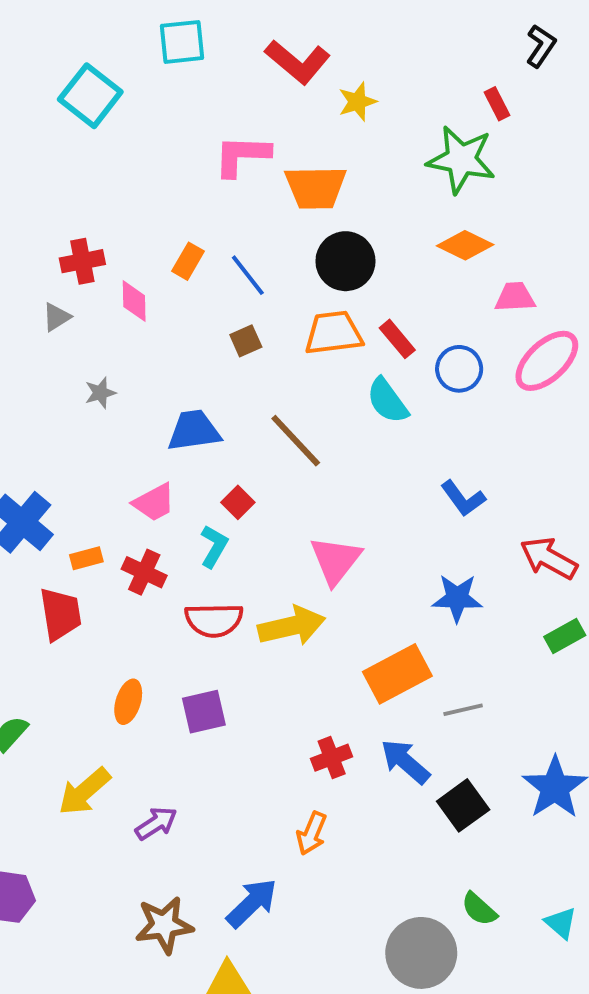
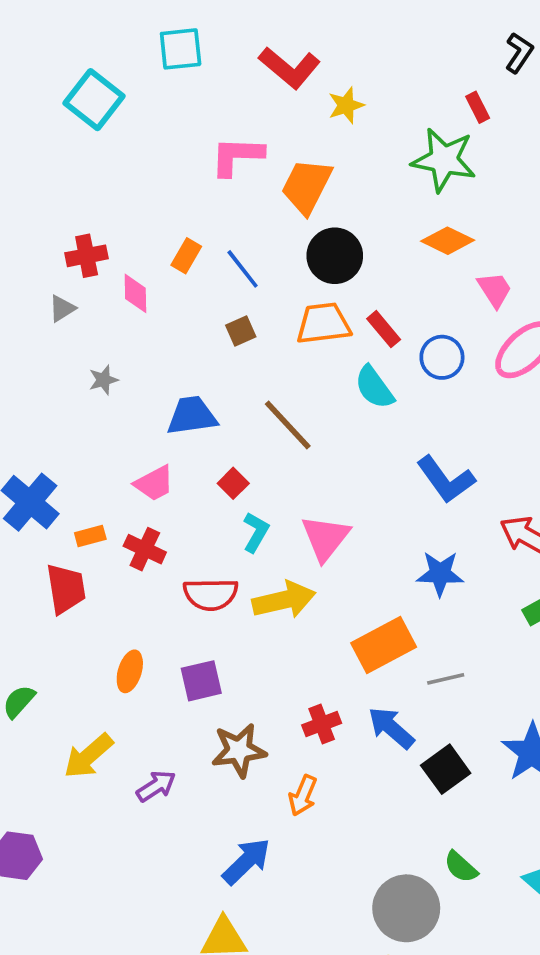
orange trapezoid: (316, 187) -> (307, 186), turned 118
pink trapezoid: (515, 297) -> (495, 290), turned 60
blue L-shape: (463, 498) -> (446, 480), size x1.4
cyan L-shape: (214, 546) -> (256, 532), moved
brown star: (164, 925) -> (239, 750), moved

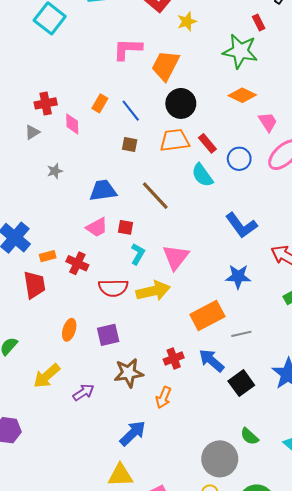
brown square: (241, 331) -> (130, 144), turned 35
pink trapezoid: (154, 483) -> (97, 227), moved
red square: (233, 483) -> (126, 227), turned -35

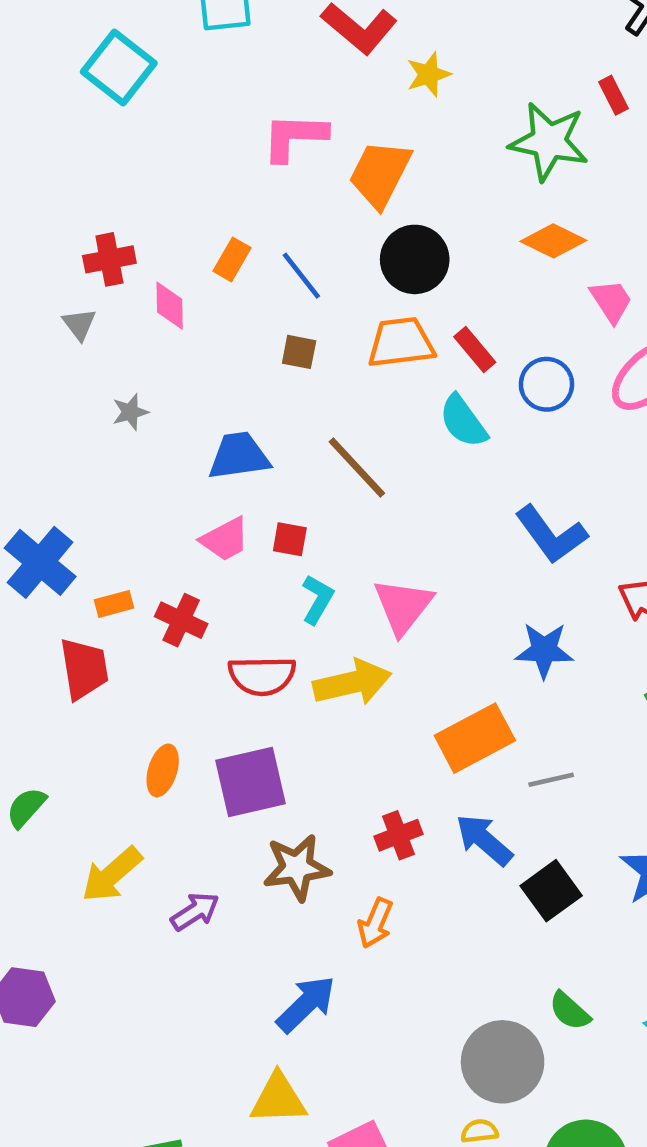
red rectangle: (259, 23) -> (614, 95), moved
gray triangle: (32, 132) -> (79, 324), turned -35
purple square: (108, 335) -> (250, 782), size x1.4

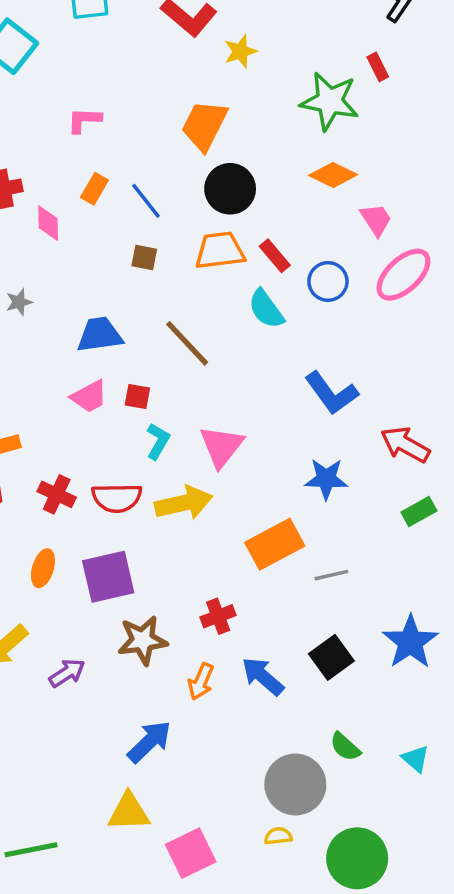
pink L-shape: (294, 137) -> (84, 120), moved, size x0.7
red cross: (181, 620) -> (57, 494), moved
blue arrow: (484, 840) -> (263, 676), moved

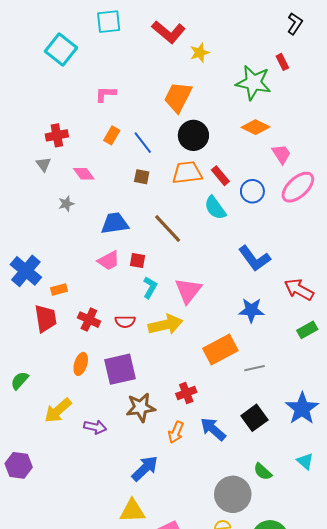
pink diamond: (48, 223) -> (84, 174), moved, turned -35
red semicircle: (117, 498) -> (125, 322), size x0.7
purple arrow: (67, 673) -> (95, 427), turned 45
cyan triangle: (416, 759) -> (305, 461), moved

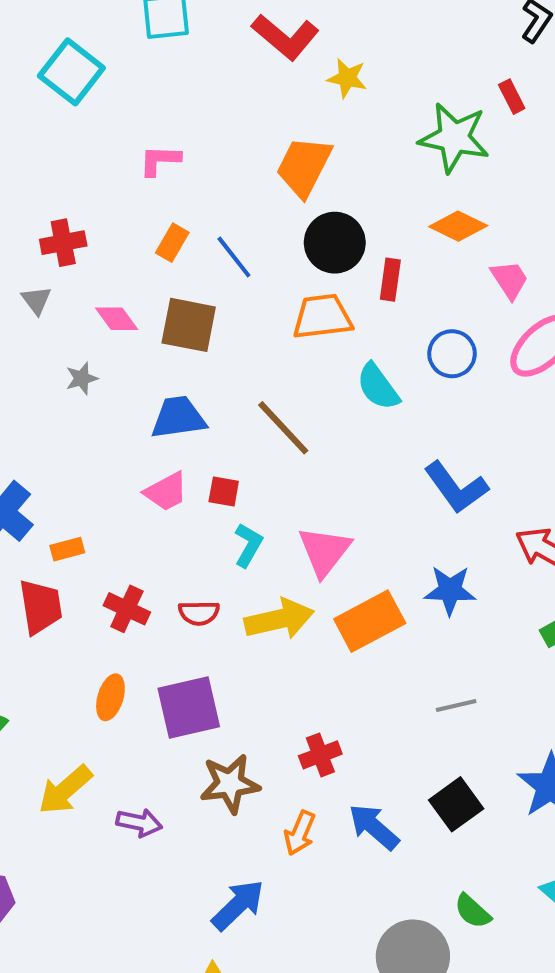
yellow star: (200, 53) -> (347, 78), turned 30
red rectangle: (220, 176) -> (390, 280), moved, turned 48
brown square: (142, 177) -> (189, 325), moved, size x1.8
orange rectangle: (220, 350) -> (370, 621), moved

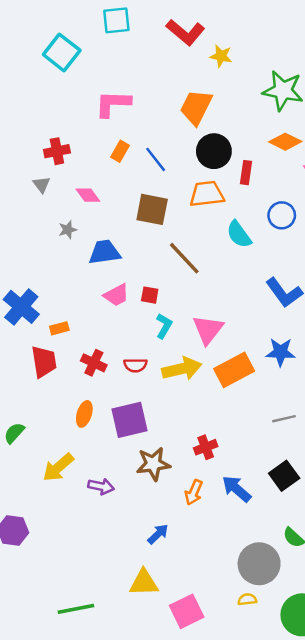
pink L-shape: (160, 160) -> (113, 104), size x1.5
brown square: (189, 325) -> (152, 209), moved
blue trapezoid: (178, 417) -> (105, 252), moved
blue arrow: (238, 905) -> (158, 534), size x0.7

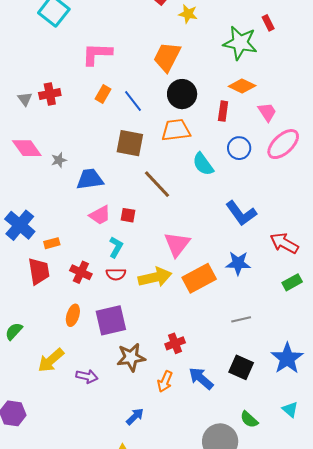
red rectangle: (246, 173) -> (223, 111), moved
gray triangle: (42, 184) -> (25, 99), moved
pink diamond: (88, 195) -> (27, 148), moved, size x1.4
cyan L-shape: (164, 326) -> (116, 247), moved
black square: (284, 476) -> (241, 367), turned -30

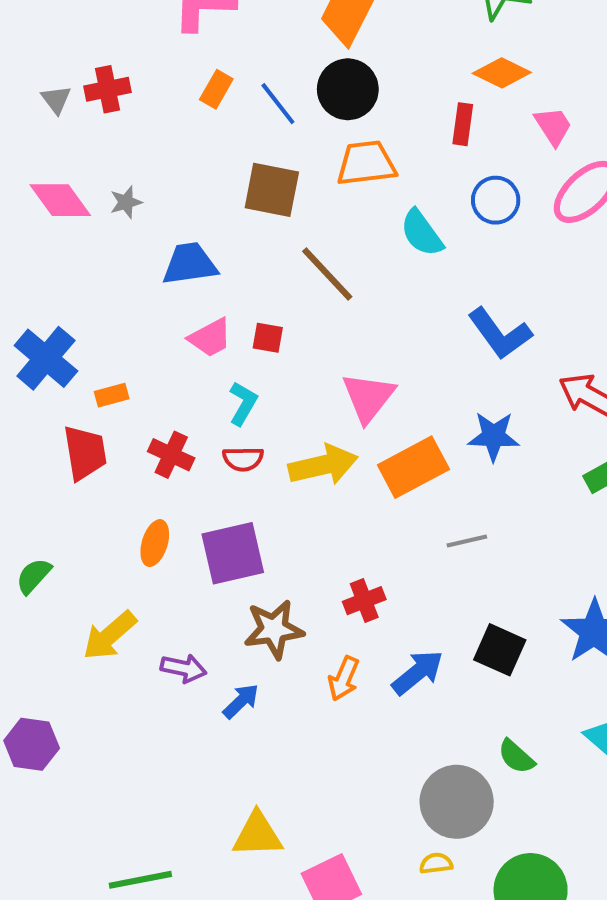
black circle: (182, 94) -> (348, 89), moved
gray star: (59, 160) -> (126, 202), moved
gray line: (241, 319) -> (467, 541), moved
blue arrow: (201, 378) -> (418, 672), turned 100
blue arrow: (135, 416) -> (241, 701), moved

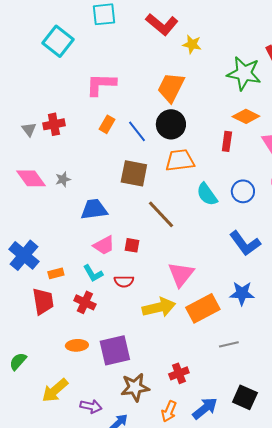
blue circle: (496, 200) -> (243, 191), moved
cyan L-shape: (243, 403) -> (93, 273), moved, turned 120
red semicircle: (243, 459) -> (124, 281), moved
orange ellipse: (155, 543) -> (77, 345), turned 70

